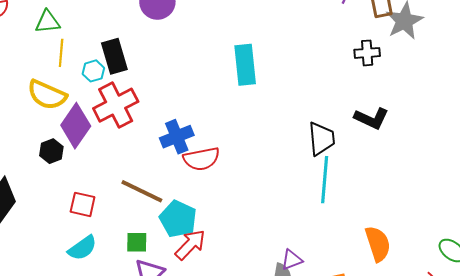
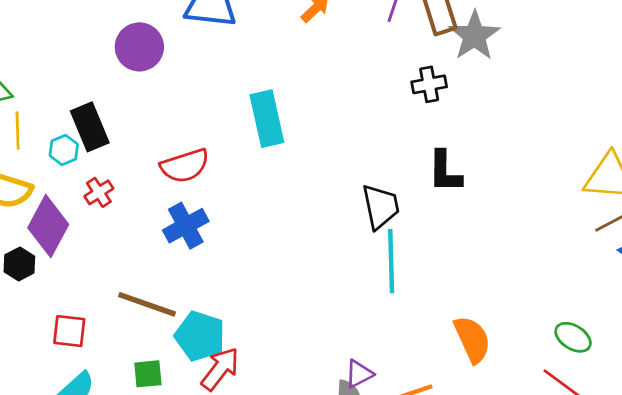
red cross: (116, 105) -> (99, 192), size x0.5
black L-shape: (371, 118) -> (445, 172), turned 72
red semicircle: (201, 159) -> (185, 166), moved

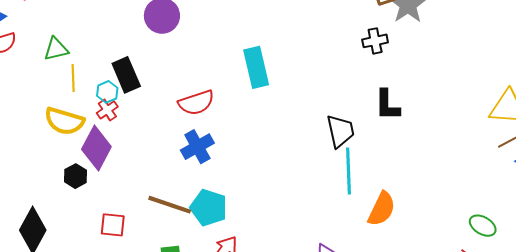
red cross: (99, 192) -> (107, 110), moved
cyan pentagon: (200, 336) -> (209, 208), moved
orange semicircle: (472, 339) -> (382, 209), moved, turned 51

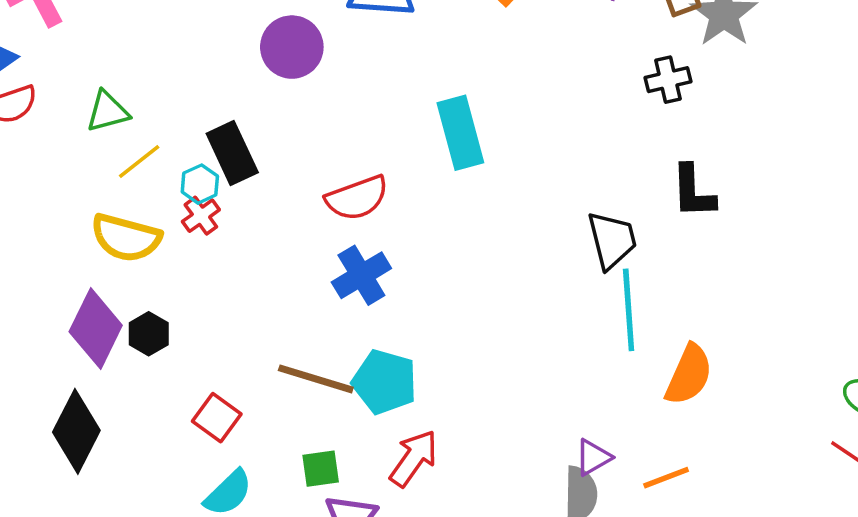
yellow line: (73, 78) -> (139, 162), turned 56
purple diamond: (96, 148) -> (96, 329), moved
red square: (113, 225) -> (217, 418), turned 32

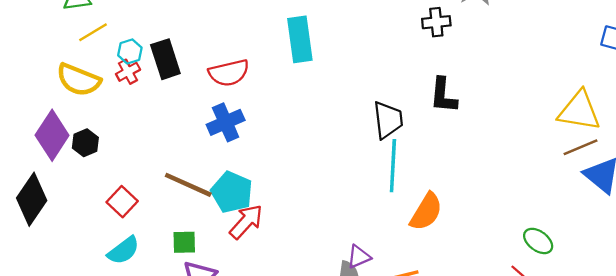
black rectangle: (232, 153) -> (165, 59), moved
red arrow: (414, 458) -> (246, 222), moved

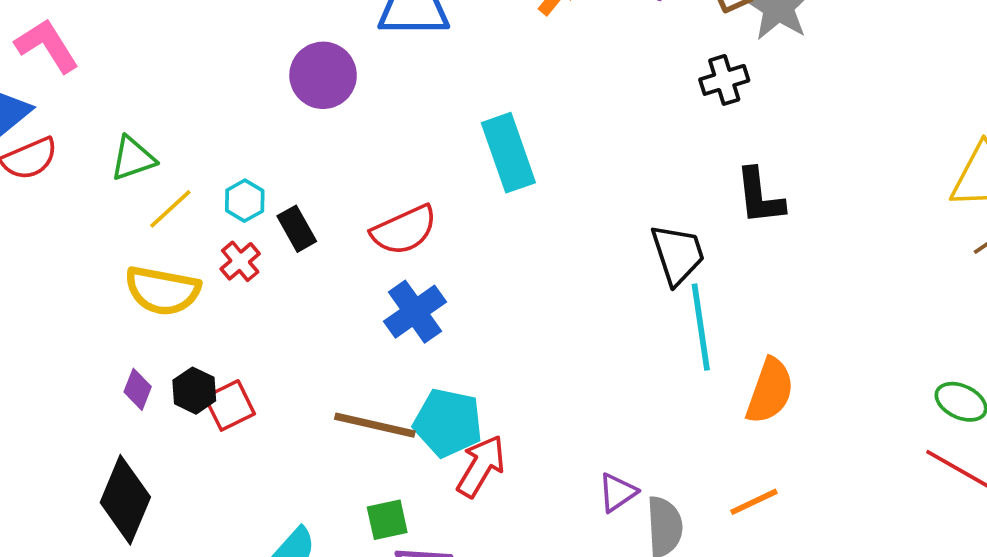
cyan hexagon: (130, 51) -> (245, 201), moved
black rectangle: (165, 59) -> (297, 229), size x0.7
purple diamond: (52, 135) -> (138, 389), size x0.5
red square: (122, 202) -> (230, 405), moved, turned 32
purple triangle: (359, 257) -> (617, 492), moved

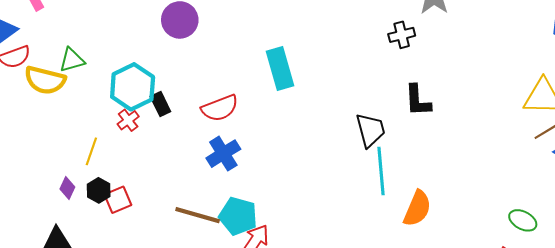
cyan hexagon: (245, 201) -> (133, 87), size x2.0
yellow line: (170, 209) -> (91, 151), moved, turned -32
yellow semicircle: (162, 291) -> (45, 80), moved

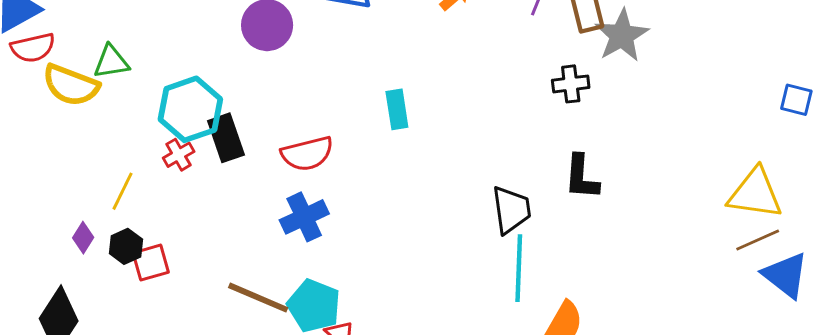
cyan rectangle: (280, 68) -> (397, 109), size x0.7
black rectangle: (160, 104) -> (226, 138), size x1.4

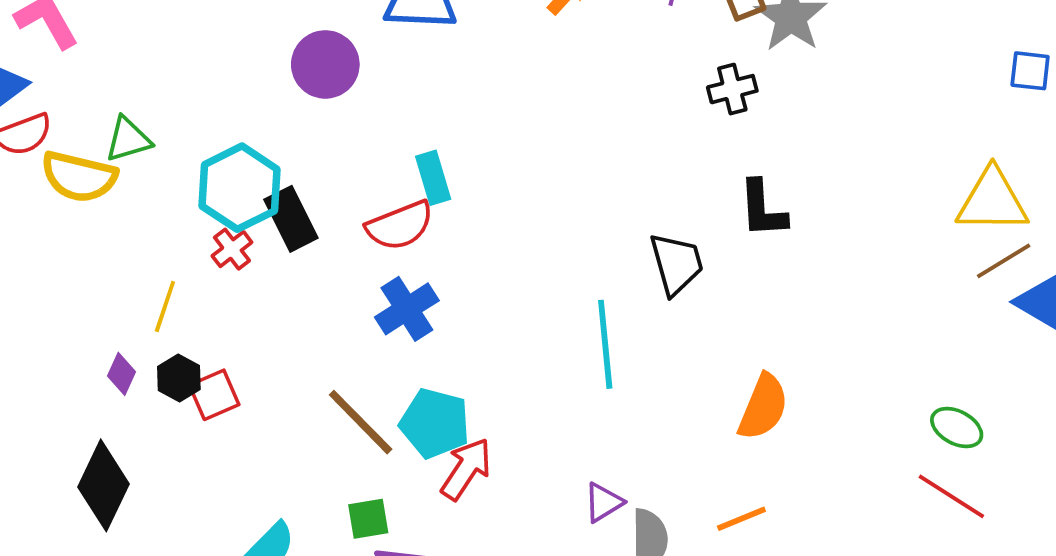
cyan rectangle: (397, 109) -> (433, 178), moved
cyan line: (519, 268) -> (605, 344), moved
brown line: (258, 298) -> (361, 422), turned 30

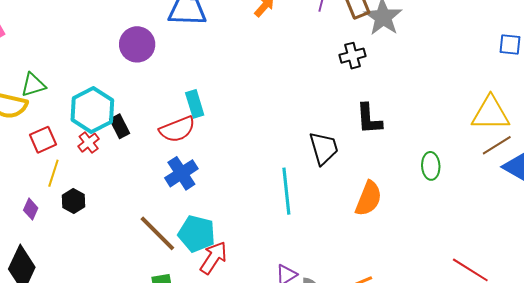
black rectangle: (291, 219) -> (120, 126), size x0.7
black hexagon: (179, 378) -> (74, 201), moved
red square: (214, 395) -> (43, 140), moved
orange semicircle: (763, 407) -> (369, 199), moved
green ellipse: (957, 428) -> (431, 166), moved, turned 60

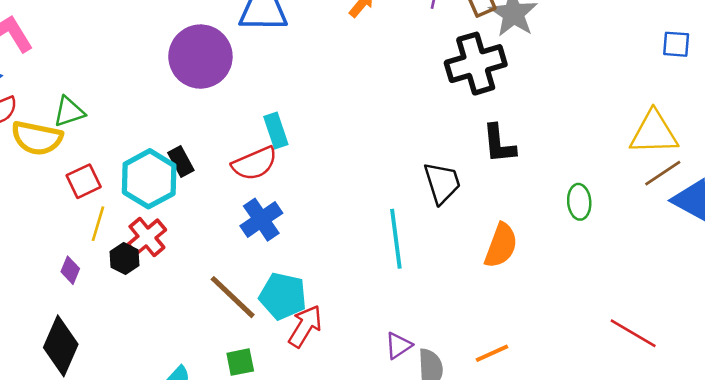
purple circle: (137, 44) -> (200, 57), size x1.4
black cross: (353, 56) -> (476, 64), size x1.8
cyan hexagon: (92, 110) -> (149, 179), moved
red cross: (89, 143) -> (147, 237), moved, size x1.4

